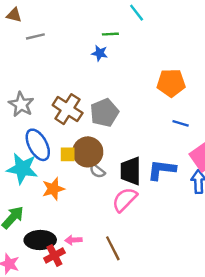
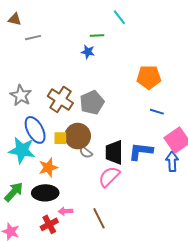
black ellipse: (40, 240) -> (45, 193), moved

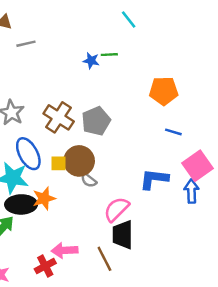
green line: (97, 36) -> (109, 55), moved
black trapezoid: (114, 152) -> (123, 235), moved
black ellipse: (45, 193) -> (21, 204), moved
pink arrow: (66, 211) -> (65, 250), size x1.5

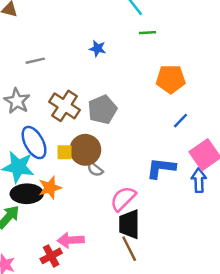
gray line: (26, 44) -> (35, 61), moved
green line: (109, 55) -> (148, 33), moved
blue line: (173, 132) -> (180, 121), turned -63
brown line: (104, 259) -> (129, 249), moved

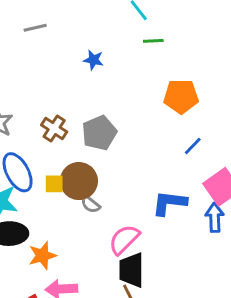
gray line: (35, 61) -> (35, 28), moved
brown cross: (65, 106) -> (54, 128), size x0.7
orange star: (50, 188) -> (42, 255), moved

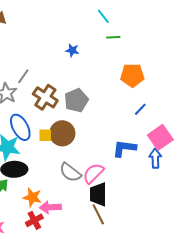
gray line: (35, 28) -> (23, 76), moved, turned -42
brown cross: (54, 128) -> (45, 97), size x1.4
gray semicircle: (91, 204) -> (70, 172), moved, size x1.6
orange star: (42, 255) -> (32, 197), moved, turned 30

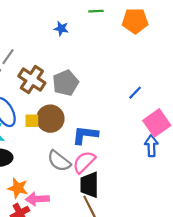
green line: (113, 37) -> (96, 11), moved
orange pentagon: (132, 75) -> (135, 21), moved
blue L-shape: (124, 148) -> (85, 135), moved

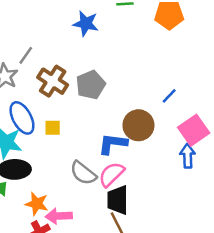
blue star: (61, 28) -> (86, 24), size x1.5
brown circle: (50, 119) -> (138, 125), moved

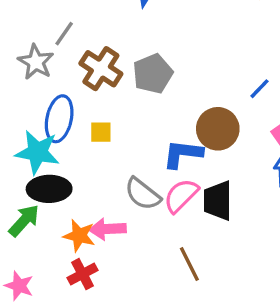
blue ellipse: (22, 118) -> (59, 119), turned 40
black trapezoid: (118, 200) -> (218, 201), moved
pink arrow: (59, 216) -> (108, 229), moved

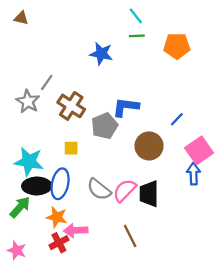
gray pentagon: (153, 74) -> (105, 126), moved
blue ellipse: (59, 119) -> (60, 184), moved
blue L-shape: (183, 154) -> (126, 107), moved
pink arrow: (108, 229) -> (76, 230), moved

